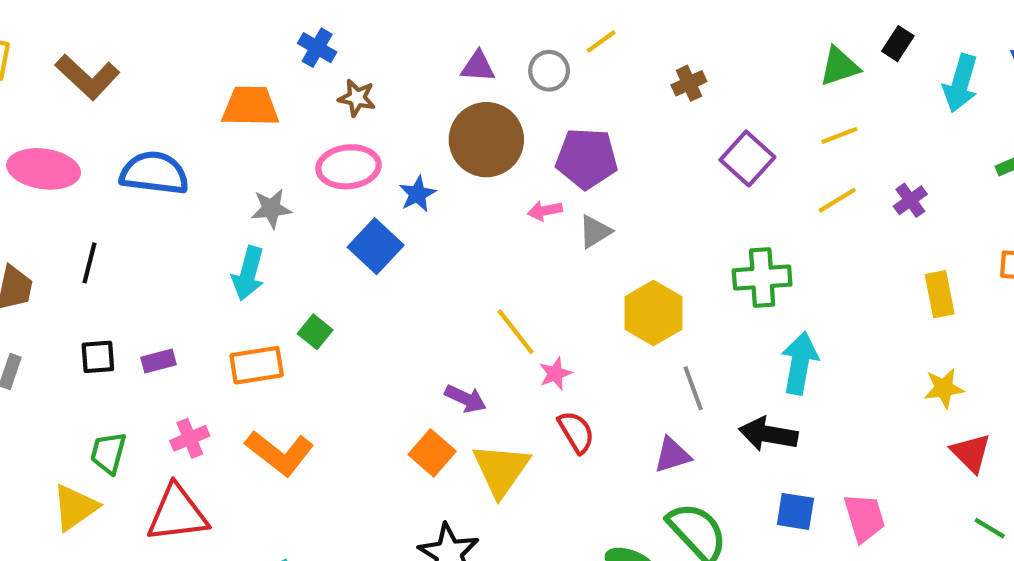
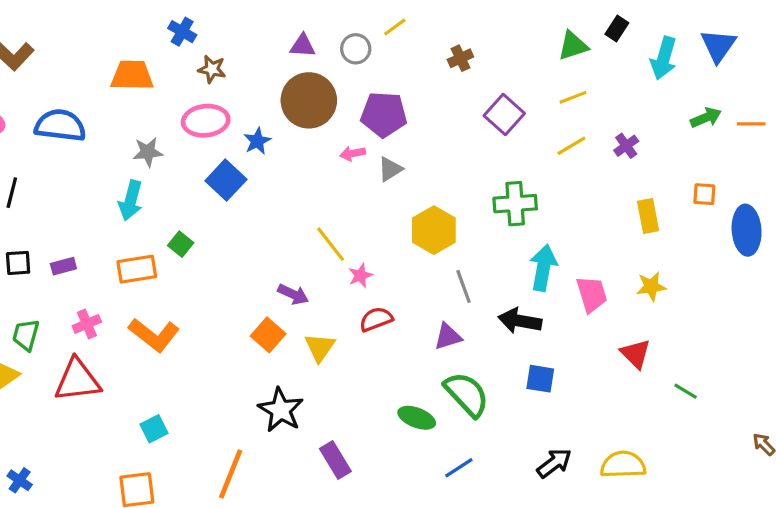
red semicircle: (576, 432) -> (376, 319), turned -80
red triangle: (971, 453) -> (636, 354), moved
yellow triangle: (501, 470) -> (320, 347), size x0.7
pink trapezoid: (864, 518) -> (592, 294), moved

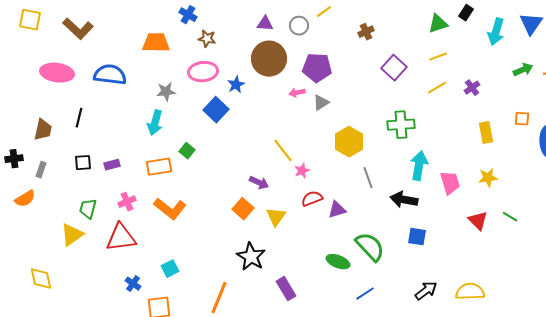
purple triangle: (448, 336) -> (337, 210), moved
green line: (686, 391) -> (510, 217), moved
blue cross: (20, 480) -> (133, 284), moved

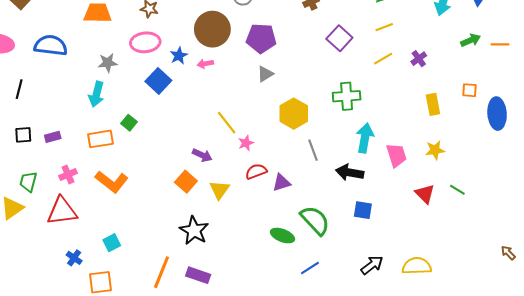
pink arrow: (297, 93) -> (205, 64), moved
purple rectangle: (286, 289) -> (198, 275), moved, turned -40

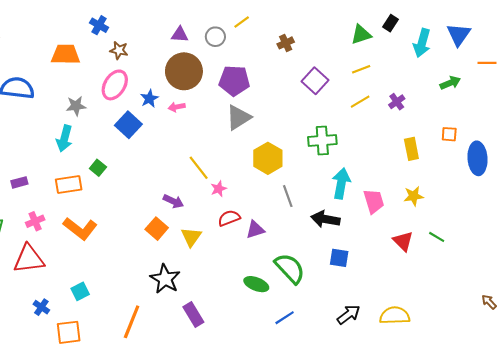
pink ellipse: (145, 42) -> (115, 85), turned -52
orange line: (500, 44) -> (487, 63), moved
gray triangle: (265, 74) -> (238, 117), size x1.5
purple rectangle: (198, 275) -> (193, 315), moved, turned 40

